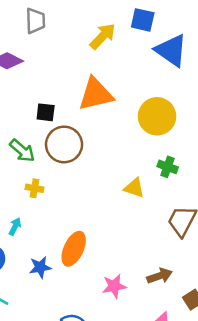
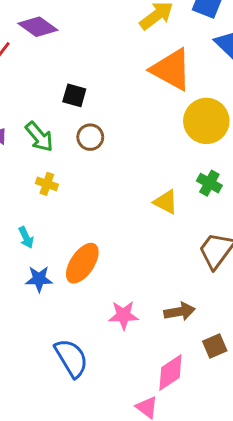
orange triangle: (96, 94) -> (171, 69), moved, turned 33
brown circle: (64, 144) -> (90, 137), size x0.6
cyan arrow: (15, 226) -> (26, 237), moved, turned 120

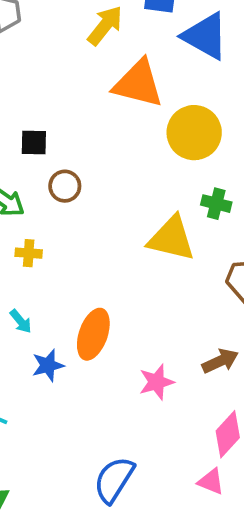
yellow triangle: (166, 202) -> (171, 238), size x1.6
blue semicircle: (71, 358) -> (114, 480), moved, turned -102

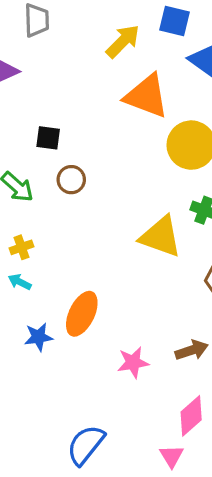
yellow cross: (29, 253) -> (22, 247), moved, turned -30
cyan arrow: (21, 321) -> (20, 282), moved, turned 150
pink triangle: (211, 482) -> (171, 456), turned 30

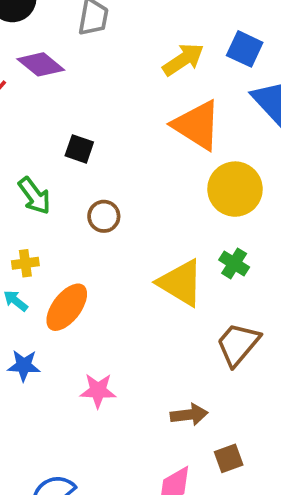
brown circle: (71, 180) -> (104, 216), moved
orange ellipse: (82, 314) -> (67, 307), moved
pink star: (133, 363) -> (98, 391), moved

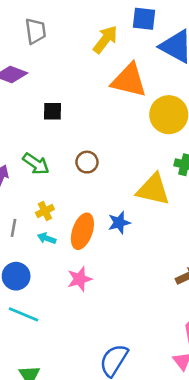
black square: (79, 149) -> (52, 111), moved
blue star: (24, 365) -> (119, 223), moved
pink star: (98, 391) -> (80, 279), moved

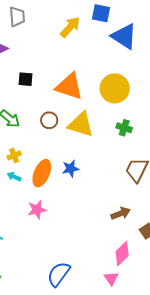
orange triangle: (129, 80) -> (69, 86), moved
yellow triangle: (153, 190) -> (81, 125), moved

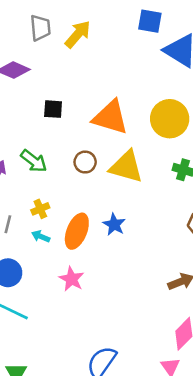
yellow arrow: (70, 27) -> (78, 34), moved
blue star: (70, 169) -> (114, 224), turned -30
pink star: (37, 210) -> (72, 279), turned -30

